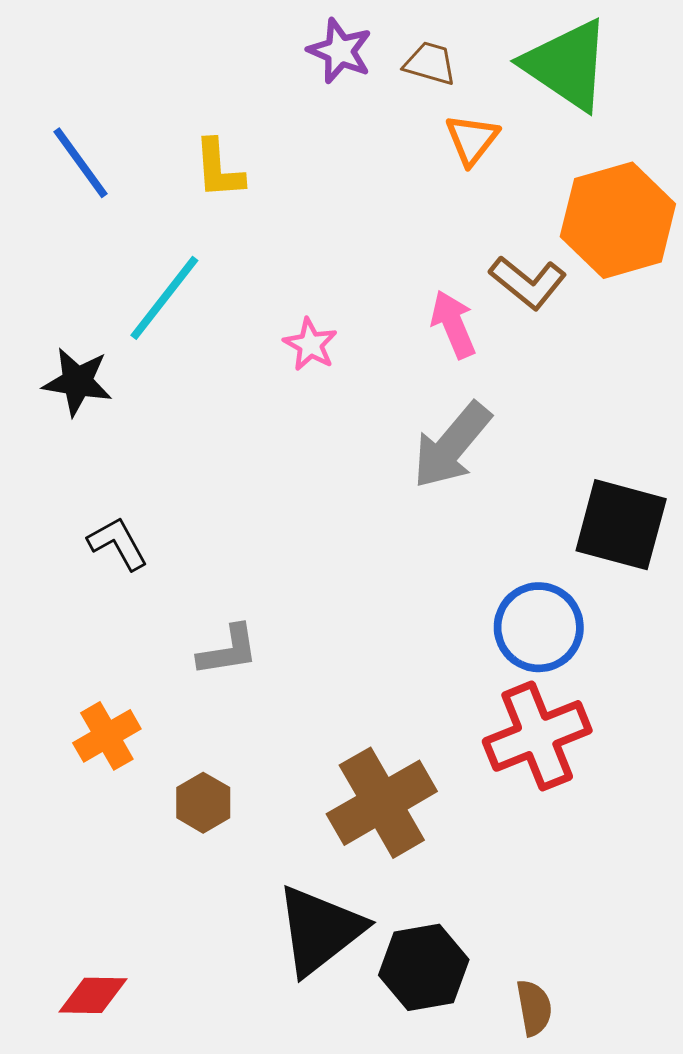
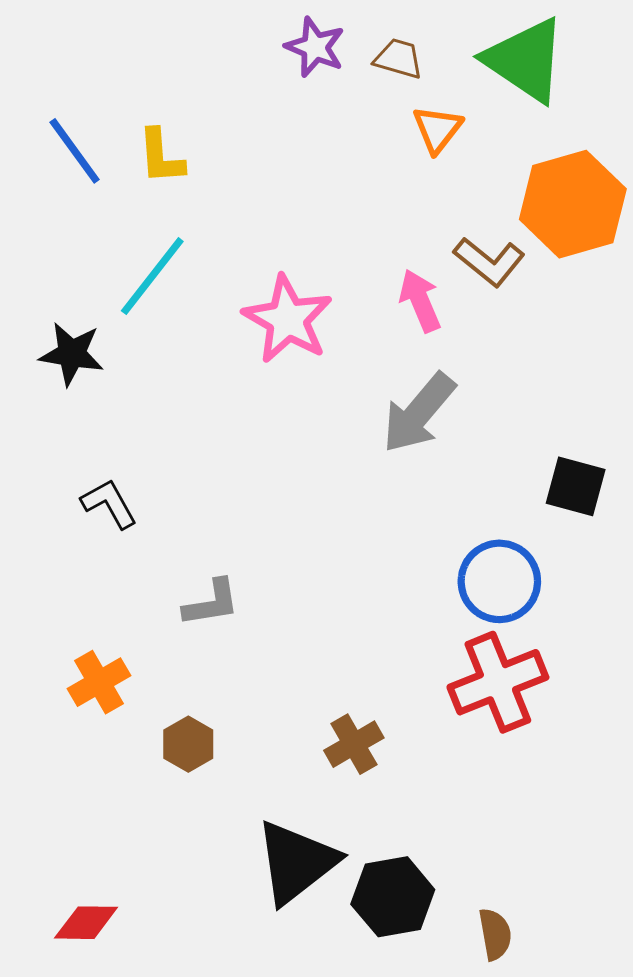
yellow L-shape: (219, 169) -> (161, 157), moved
pink star: (310, 344) -> (288, 319), size x1.8
black square: (621, 525) -> (576, 486), size x0.7
brown cross: (382, 803) -> (354, 744), size x0.6

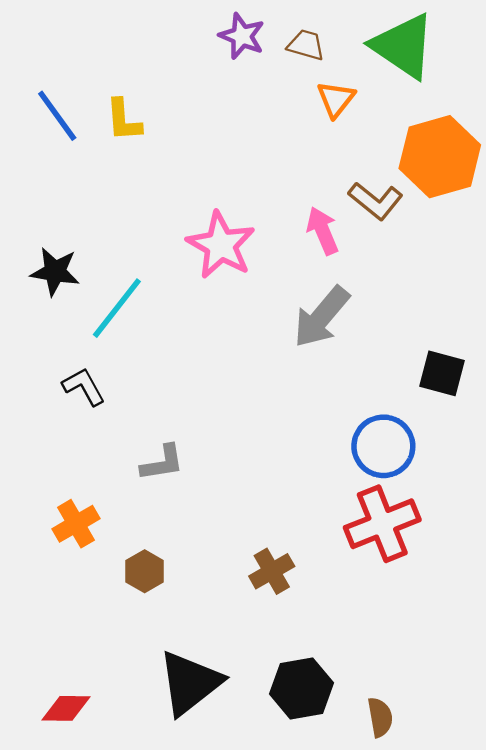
cyan line: (152, 276) -> (117, 308), moved
black triangle: (296, 862) -> (190, 683), moved

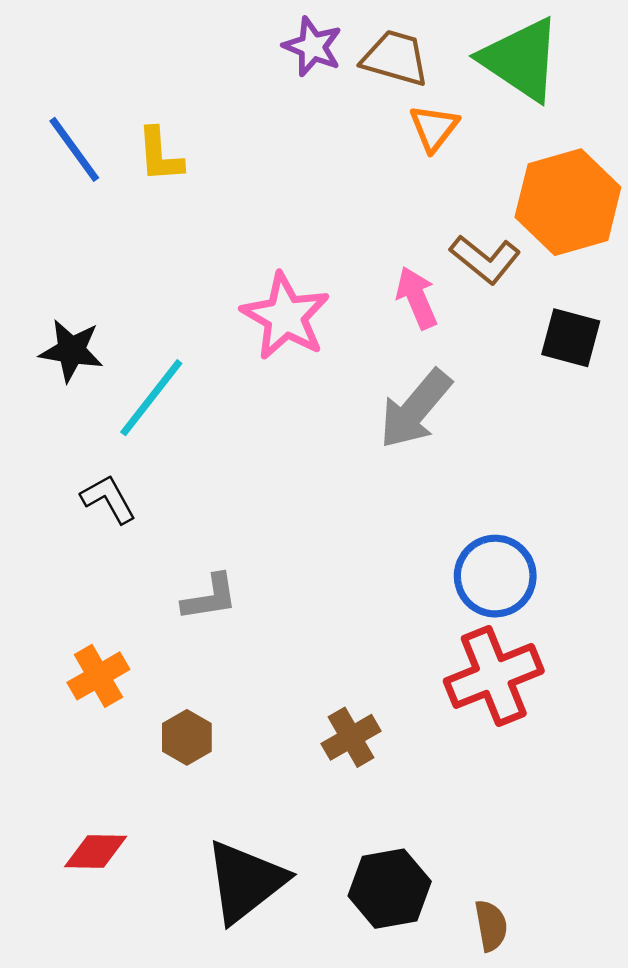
brown trapezoid: (306, 45) -> (395, 58), size x1.4
black square: (442, 373) -> (571, 338), moved
red diamond: (66, 708) -> (96, 851), moved

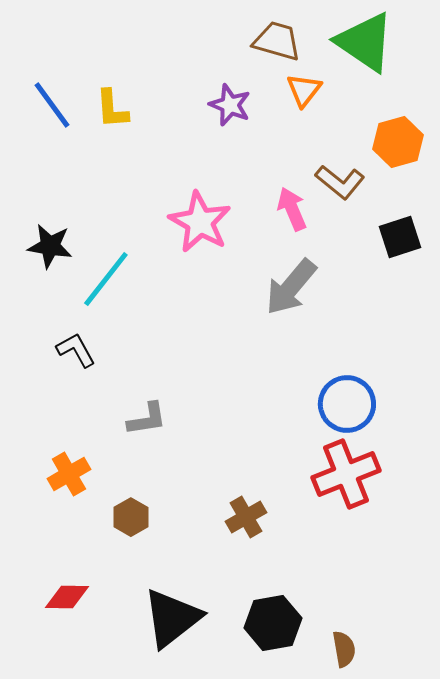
purple star: (313, 47) -> (230, 105), moved
orange hexagon: (568, 202) -> (398, 142), size x0.7
black square: (571, 338) -> (400, 237), turned -33

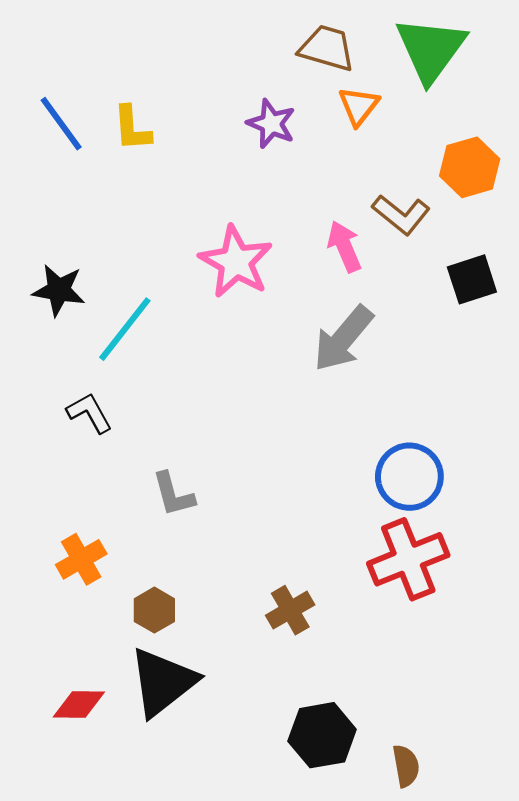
green triangle: (365, 42) -> (431, 49), turned 32
gray L-shape: (147, 419) -> (173, 494), turned 84
black triangle: (172, 618) -> (163, 682), moved

